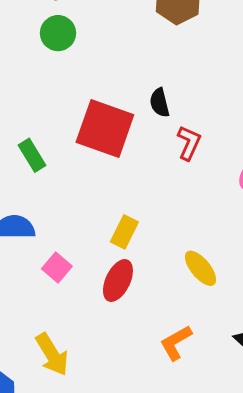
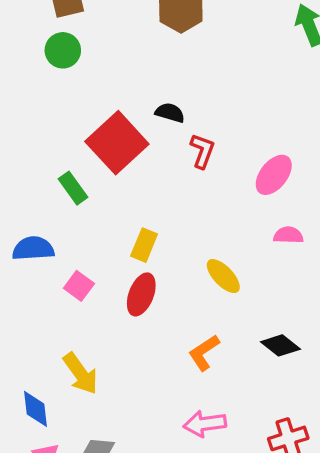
black semicircle: (160, 103) -> (170, 113), turned 124
red square: (105, 128) -> (117, 143), turned 32
green rectangle: (32, 155) -> (73, 188), moved

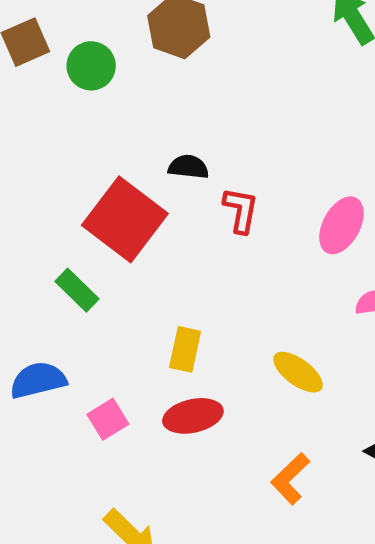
green circle: (63, 50) -> (91, 66), moved
pink square: (79, 286) -> (108, 419), turned 32
red ellipse: (141, 294) -> (193, 416), turned 66

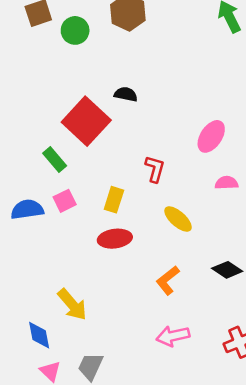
red L-shape: (241, 210) -> (155, 169), moved
pink square: (108, 419) -> (65, 201), moved

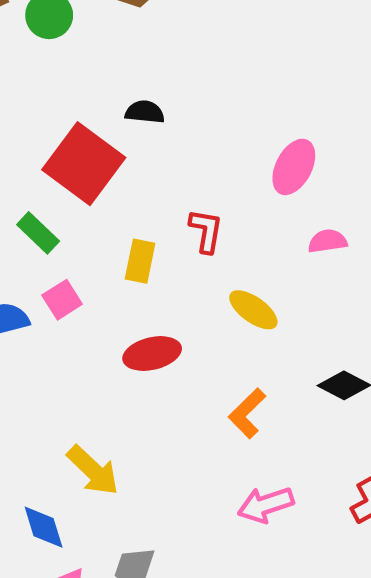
yellow rectangle: (114, 200) -> (140, 261), moved

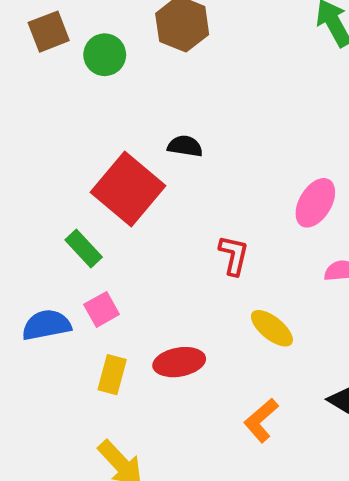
yellow rectangle: (140, 261) -> (112, 375), moved

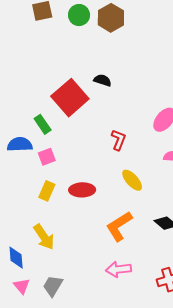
green circle: (105, 55) -> (79, 15), moved
blue semicircle: (46, 325) -> (20, 144), moved
orange L-shape: (261, 420) -> (119, 226), size x1.4

